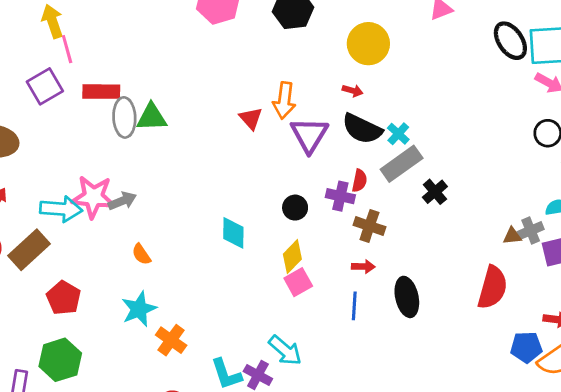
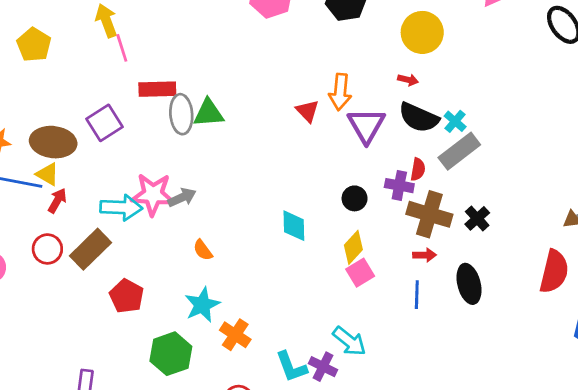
purple square: (45, 86) -> (104, 123), moved
black cross: (435, 192) -> (477, 218), moved
brown cross: (369, 226) -> (429, 214), size x1.4
green hexagon: (60, 360) -> (171, 354), moved

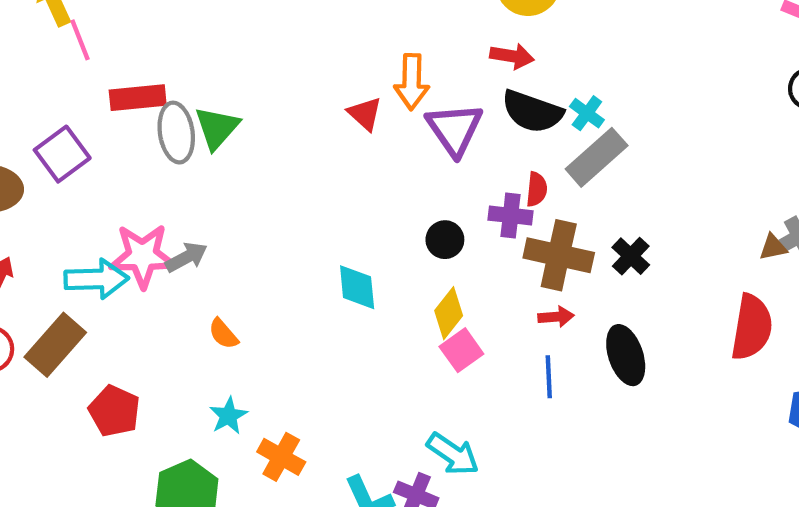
red arrow: (408, 80) -> (512, 56), size x1.4
green triangle: (208, 113) -> (217, 128), turned -40
cyan star: (202, 305) -> (228, 416), size x0.7

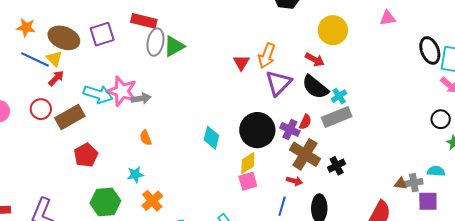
black circle: (445, 240) -> (257, 130), size x2.0

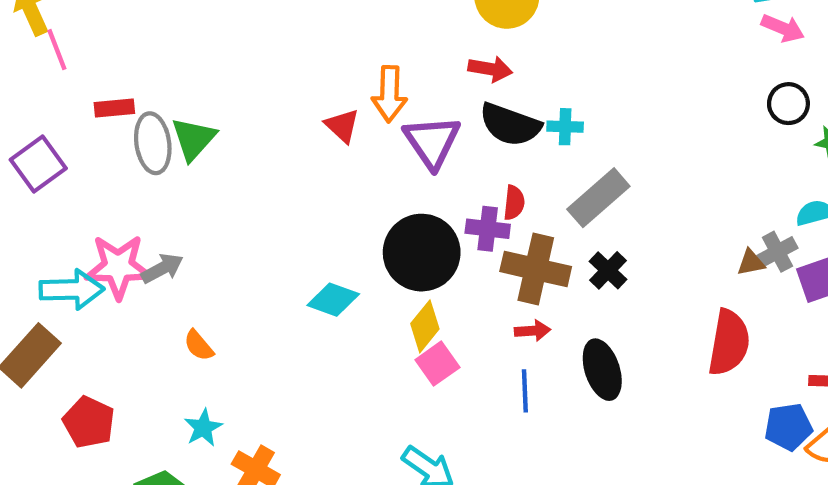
red rectangle: (144, 21) -> (114, 108), size x0.7
cyan cross: (339, 96) -> (565, 127), turned -35
gray rectangle: (337, 117) -> (598, 198), moved
cyan diamond: (211, 138) -> (333, 300), turned -65

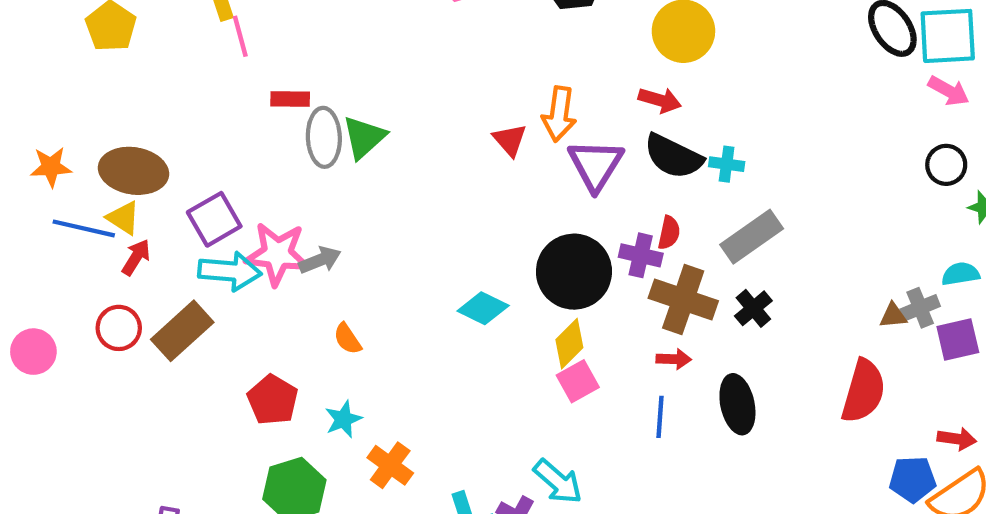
purple square: (38, 164) -> (214, 219), moved
red pentagon: (89, 422) -> (273, 400), moved

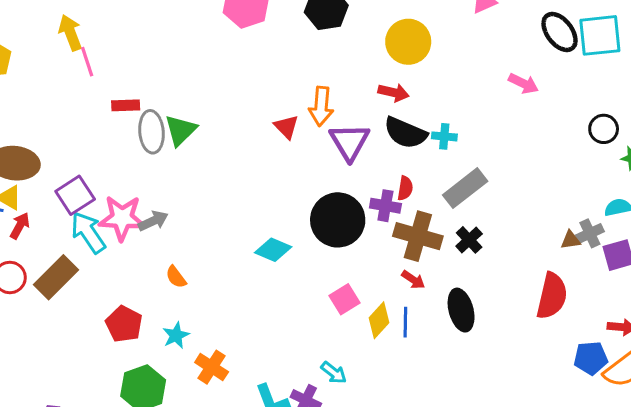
pink arrow: (949, 91) -> (523, 83), moved
cyan arrow: (230, 271) -> (88, 232), turned -126
yellow diamond: (569, 344) -> (379, 320), moved
red arrow: (674, 359) -> (413, 280), turned 35
cyan arrow: (558, 482) -> (334, 373), size x0.7

